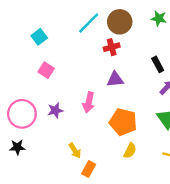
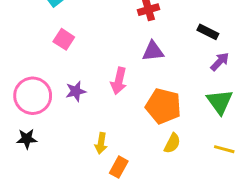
black rectangle: (158, 64) -> (208, 32), turned -35
yellow arrow: (75, 151) -> (101, 143), turned 42

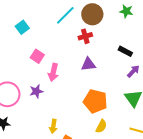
pink square: (64, 39) -> (37, 56), moved
pink arrow: (119, 81) -> (53, 72), moved

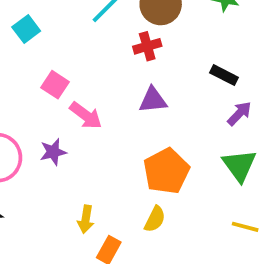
pink arrow: (53, 72) -> (86, 115), turned -66
orange pentagon: (95, 101) -> (166, 171), turned 30
yellow semicircle: (101, 126) -> (155, 219), moved

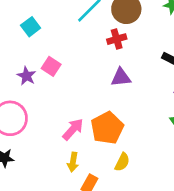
pink arrow: (86, 115) -> (73, 129), moved, turned -85
purple star: (53, 152) -> (26, 76), moved, turned -30
orange pentagon: (166, 171) -> (107, 128), moved

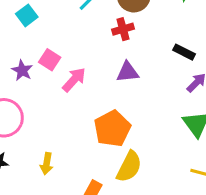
pink arrow: (73, 129) -> (74, 80), moved
yellow arrow: (73, 162) -> (47, 164), moved
yellow semicircle: (122, 162) -> (129, 167), size x1.5

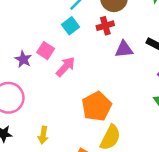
cyan square: (27, 15) -> (71, 26), moved
purple triangle: (128, 72) -> (124, 49), moved

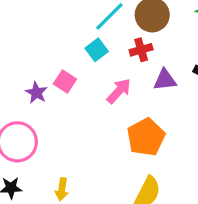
pink arrow: (66, 67) -> (119, 91), moved
orange pentagon: (97, 106) -> (146, 137), moved

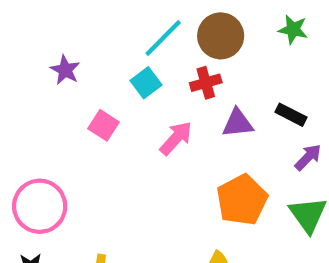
purple star: (36, 93) -> (65, 70), moved
orange pentagon: (146, 137) -> (242, 200), moved

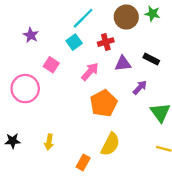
brown circle: (221, 36) -> (126, 17), moved
purple arrow: (308, 157) -> (140, 87), moved
orange pentagon: (242, 200) -> (104, 103), moved
pink circle: (40, 206) -> (25, 89), moved

